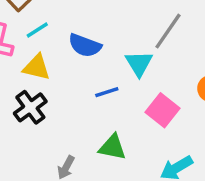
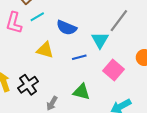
yellow triangle: (36, 67) -> (45, 50), moved
black cross: (30, 107) -> (28, 85), moved

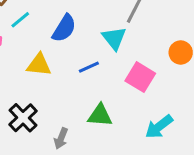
blue semicircle: (67, 28) -> (64, 28), turned -72

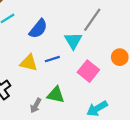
yellow triangle: (39, 65) -> (29, 63), moved
gray arrow: (61, 138) -> (36, 106), moved

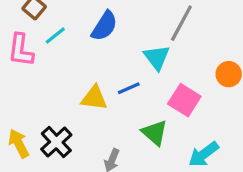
blue semicircle: (38, 29) -> (104, 26), moved
green triangle: (56, 95) -> (155, 133), moved, turned 36

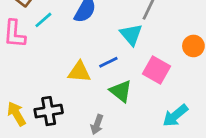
green triangle: (155, 133) -> (121, 91), moved
black cross: (56, 142) -> (49, 111), turned 36

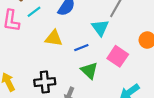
yellow triangle: (79, 72) -> (54, 38), moved
black cross: (49, 111) -> (45, 82), moved

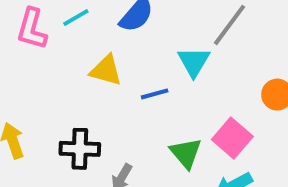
pink square: (118, 56) -> (232, 138), moved
green triangle: (89, 70) -> (186, 153), moved

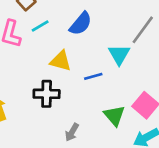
black cross: (80, 149) -> (47, 94), moved

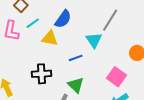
yellow triangle: (61, 61) -> (50, 38), moved
green triangle: (114, 116) -> (76, 85), moved

